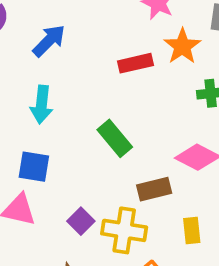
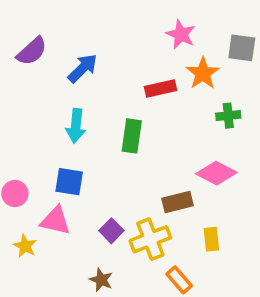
green rectangle: (115, 138) -> (132, 136), moved, turned 48
yellow cross: (124, 230) -> (150, 239), turned -30

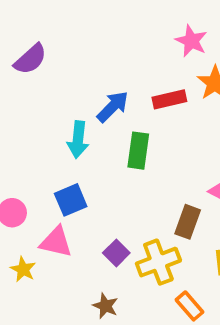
blue arrow: (83, 68) -> (113, 107), moved
blue square: (69, 182) -> (71, 200), turned -32
brown rectangle: (177, 202) -> (188, 222), turned -56

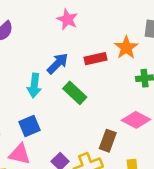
pink star: (191, 41) -> (67, 19), moved
green rectangle: (138, 151) -> (75, 93), turned -55

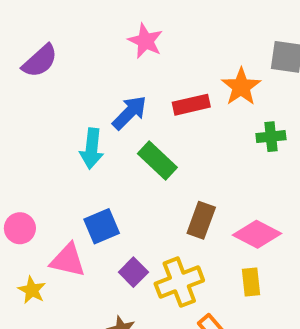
pink diamond: (136, 120) -> (257, 234), moved
blue square: (29, 126) -> (102, 226), moved
brown rectangle: (108, 141) -> (201, 220), moved

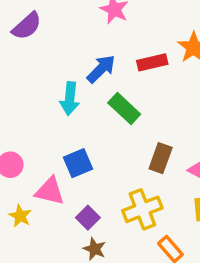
purple square: (133, 272) -> (88, 218), moved

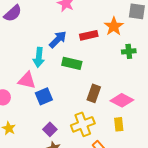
green rectangle: (124, 109) -> (72, 63), turned -30
pink triangle: (50, 191) -> (27, 80), moved

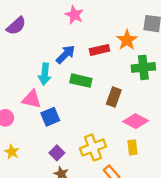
green cross: (129, 51) -> (143, 67), size x1.5
brown rectangle: (94, 93) -> (114, 97), moved

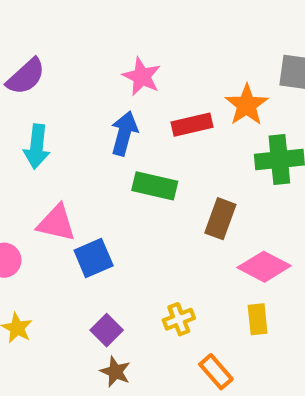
pink star: (74, 15) -> (142, 77), moved
blue arrow: (66, 54) -> (124, 133), turned -30
cyan arrow: (45, 74) -> (37, 146), moved
yellow cross: (93, 147) -> (179, 319), size x0.6

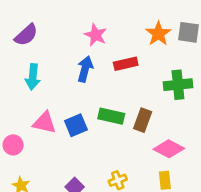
orange star: (247, 105) -> (158, 34), moved
green rectangle: (155, 186) -> (111, 116), moved
blue square: (94, 258) -> (76, 125), moved

